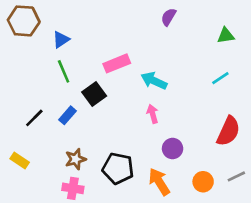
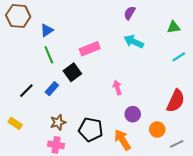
cyan line: (220, 78) -> (179, 57), moved
cyan arrow: (154, 81) -> (134, 42), moved
gray line: (236, 176) -> (177, 144), moved
orange circle: (203, 182) -> (157, 130), moved

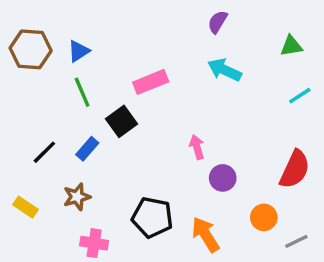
brown hexagon: (18, 16) -> (31, 49), moved
purple circle: (133, 114) -> (223, 178), moved
brown star: (58, 122) -> (77, 197), moved

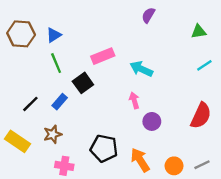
cyan arrow: (224, 70) -> (141, 69), moved
yellow rectangle: (25, 207) -> (18, 141), size x1.5
orange circle: (264, 217) -> (174, 166), moved

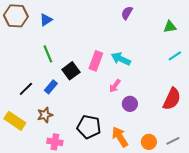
brown hexagon: (21, 34) -> (16, 16), moved
blue triangle: (54, 35) -> (46, 20), moved
pink rectangle: (103, 56) -> (96, 61), moved, turned -48
pink arrow: (134, 100) -> (115, 86), turned -128

